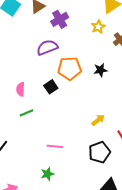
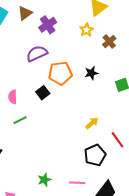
pink line: (55, 146) -> (77, 183), moved

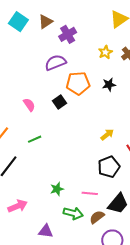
yellow star: (87, 30) -> (105, 52), moved
pink semicircle: (13, 97) -> (29, 105), turned 144
green line: (20, 120) -> (35, 139), moved

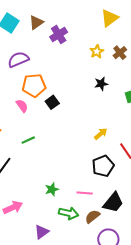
purple semicircle: (55, 63) -> (18, 60), moved
orange pentagon: (78, 83) -> (34, 85), moved
purple triangle: (46, 231) -> (42, 232), turned -42

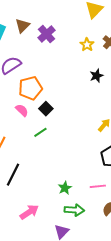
black square: (52, 102) -> (46, 109), moved
green line: (28, 140) -> (40, 132), moved
green arrow: (69, 213) -> (74, 210), moved

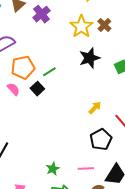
yellow star: (87, 45) -> (81, 26), size x1.6
black star: (96, 76) -> (90, 58), size x1.5
green line: (40, 132) -> (49, 72), moved

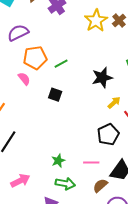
black star: (90, 58) -> (102, 78), moved
black square: (37, 89) -> (55, 95), moved, turned -32
yellow arrow: (95, 108) -> (114, 103), moved

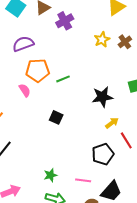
yellow star: (96, 21) -> (102, 40), size x0.7
black square: (55, 95) -> (56, 117), moved

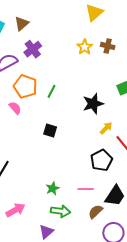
purple cross: (65, 21) -> (33, 49), moved
brown cross: (125, 42) -> (108, 46), turned -32
orange pentagon: (38, 70) -> (25, 86), turned 30
green line: (63, 79) -> (51, 91), turned -32

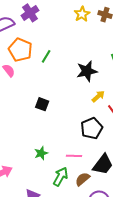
black square: (50, 130) -> (42, 104), moved
green arrow: (61, 211) -> (61, 177), moved, turned -72

